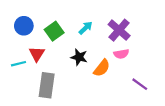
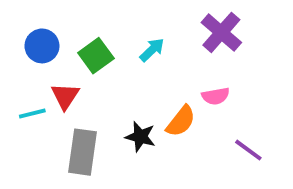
purple cross: (119, 30) -> (221, 32), moved
black star: (79, 57) -> (140, 137), moved

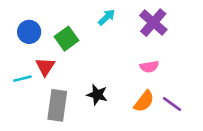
cyan arrow: (152, 50) -> (107, 17), moved
orange semicircle: (181, 121) -> (144, 101), moved

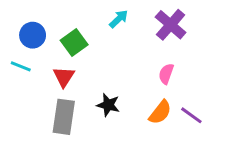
red triangle: (45, 67) -> (64, 77), moved
pink semicircle: (149, 67) -> (166, 74), turned 120
cyan line: (22, 79) -> (21, 66), moved, turned 36

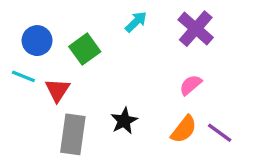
pink semicircle: (166, 74) -> (191, 85), turned 30
red triangle: (64, 77) -> (58, 90), moved
black star: (108, 105) -> (124, 121), turned 30

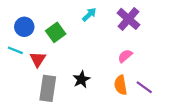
orange semicircle: (184, 129) -> (121, 85), turned 132

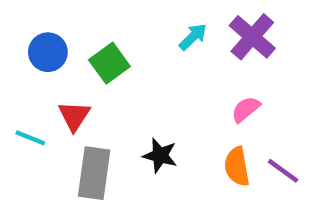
cyan arrow: (89, 14) -> (193, 37), moved
cyan line: (15, 50) -> (30, 138), moved
black star: (81, 79) -> (160, 155), turned -30

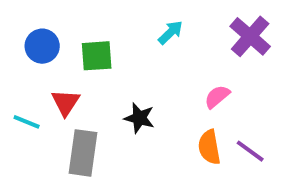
purple cross: (252, 37) -> (250, 36), moved
green square: (109, 63) -> (97, 56), turned 32
black star: (160, 155) -> (139, 118), moved

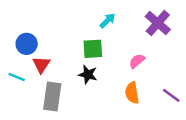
blue circle: (42, 46) -> (27, 44), moved
green square: (97, 56) -> (93, 49), moved
purple line: (250, 151) -> (171, 95), moved

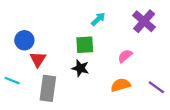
cyan line: (17, 77) -> (12, 81), moved
orange semicircle: (132, 93) -> (121, 85), turned 84

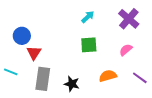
green square: (85, 45) -> (89, 45), moved
pink semicircle: (125, 56) -> (126, 50), moved
black star: (80, 68) -> (72, 84), moved

